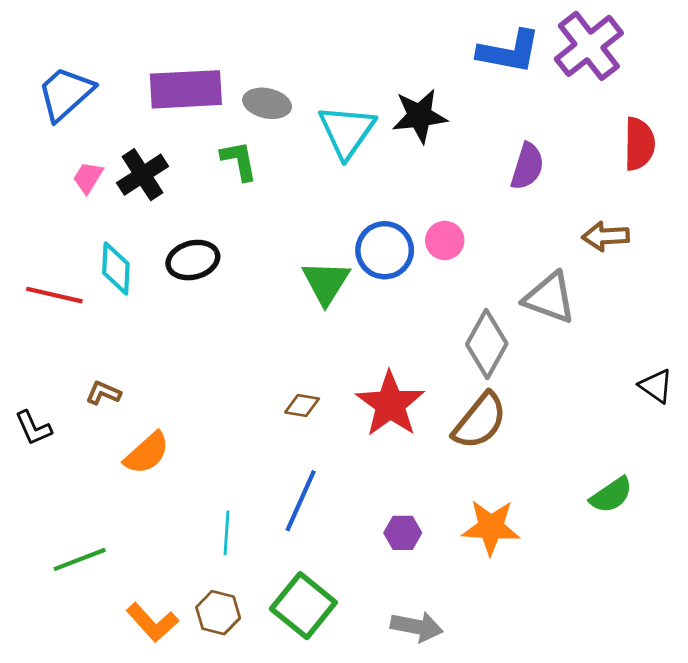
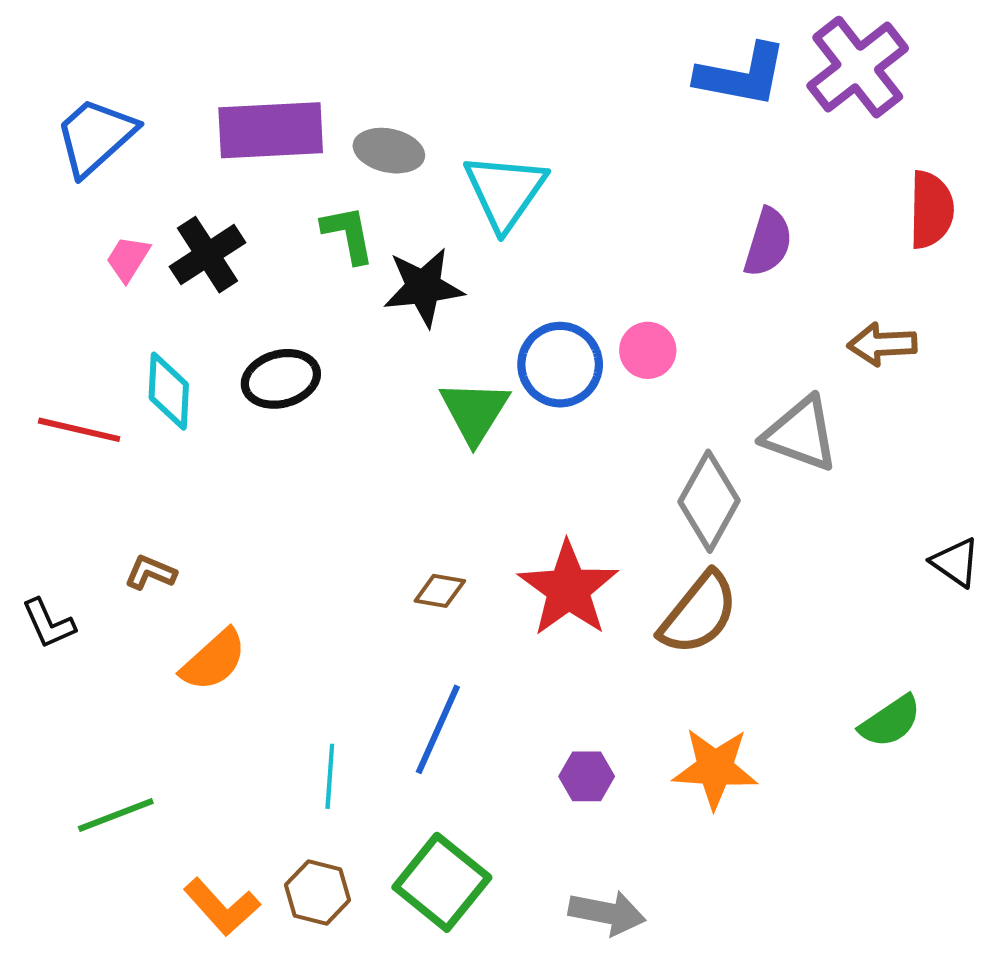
black star: (420, 116) -> (424, 287), moved

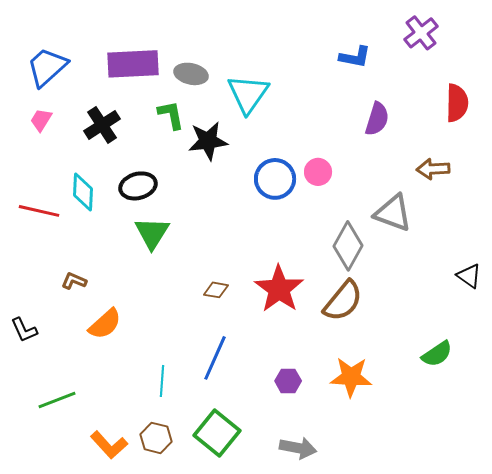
purple cross: (858, 67) -> (421, 33), size x0.7
blue L-shape: (742, 75) -> (355, 57), moved, size x0.7
pink trapezoid: (128, 259) -> (41, 120), moved
green triangle: (475, 411) -> (152, 233), moved
black L-shape: (48, 623) -> (24, 330), moved

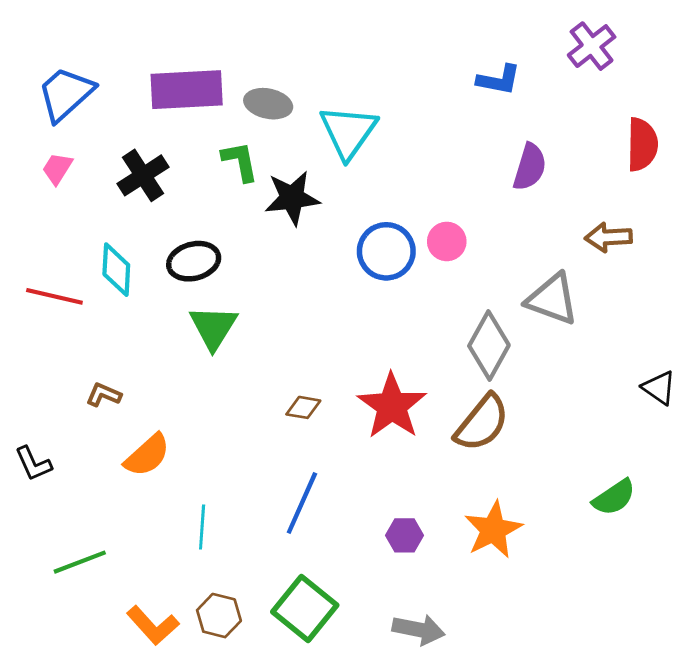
orange star: (351, 377) -> (493, 530), turned -30
cyan line: (162, 381) -> (202, 527), moved

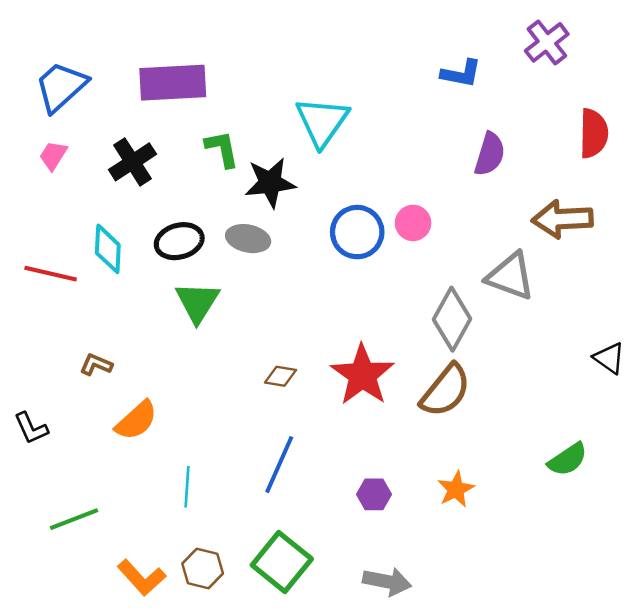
gray ellipse: (268, 104) -> (248, 239), moved
brown arrow: (608, 237) -> (562, 219), size x1.4
orange star: (493, 530) -> (456, 489), size x0.7

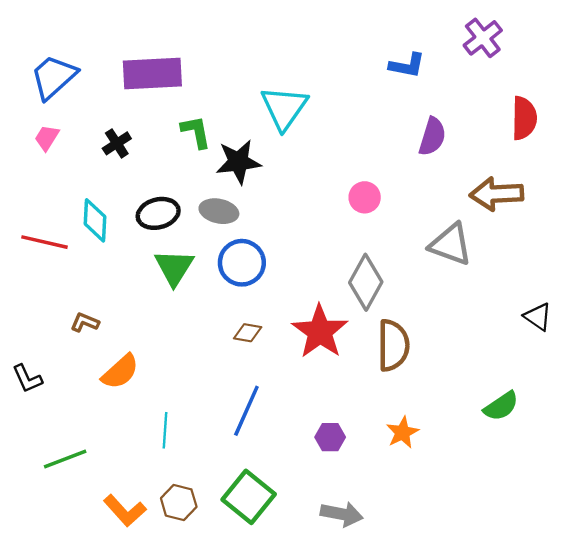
black cross: (132, 162) -> (117, 143), size x0.7
blue circle: (357, 232) -> (242, 263), moved
gray diamond: (452, 319) -> (366, 282), moved
brown semicircle: (446, 391) -> (393, 345), turned -39

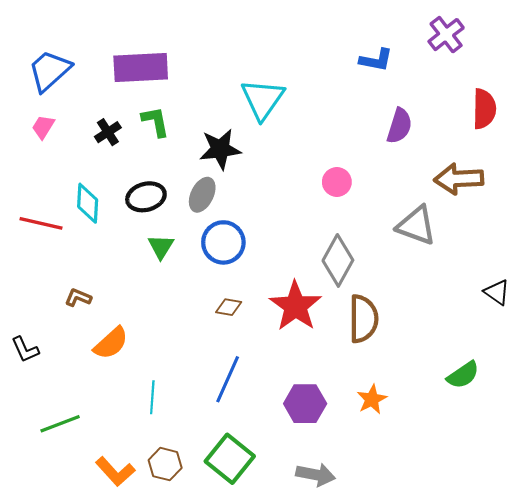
green L-shape: (196, 132) -> (156, 122), moved
gray ellipse: (219, 211) -> (202, 195), turned -76
green triangle: (174, 267) -> (161, 247), size x0.7
purple hexagon: (330, 437) -> (305, 404), size x1.5

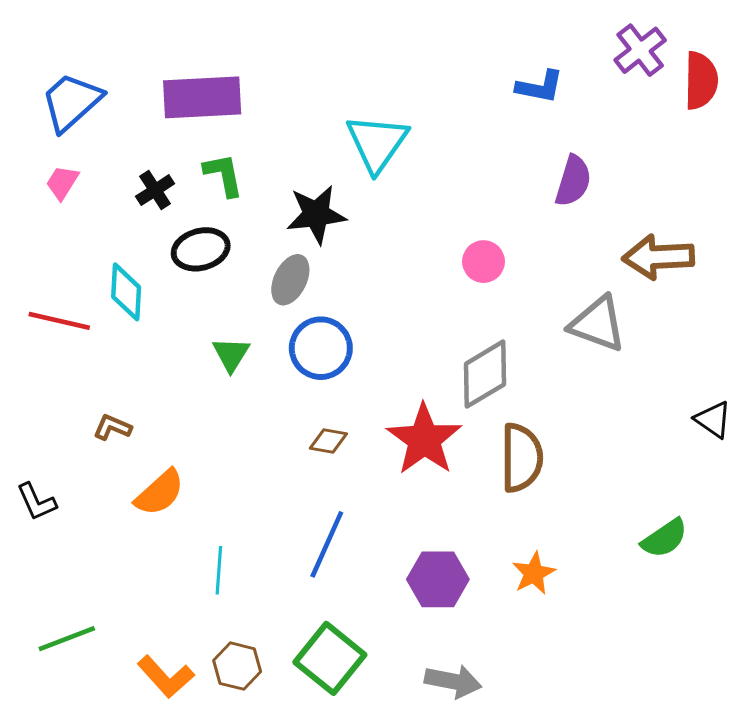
red semicircle: (484, 109) -> (701, 81), moved
black ellipse: (146, 197) -> (201, 249), moved
gray diamond: (338, 260) -> (485, 374), turned 30
green line: (60, 424) -> (67, 639), moved

